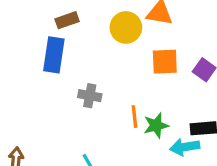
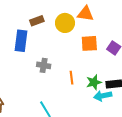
brown rectangle: (67, 20) -> (37, 21), moved
green star: (156, 125) -> (94, 82), moved

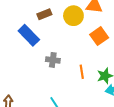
blue rectangle: (21, 41) -> (29, 35), turned -50
orange square: (89, 43) -> (99, 36), turned -30

